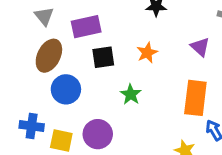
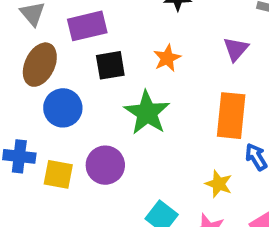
purple triangle: (200, 47) -> (236, 49), turned 30
green star: (131, 94) -> (147, 113), size x1.6

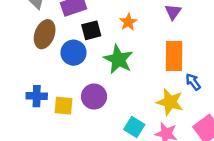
blue circle: (63, 108) -> (73, 53), moved
yellow star: (219, 184) -> (170, 102), size x1.5

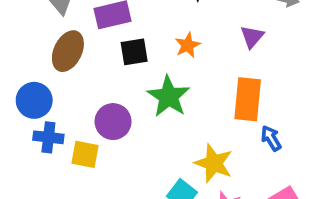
blue circle: (73, 53) -> (34, 100), moved
purple circle: (94, 97) -> (113, 122), moved
yellow star: (170, 102) -> (214, 163), moved

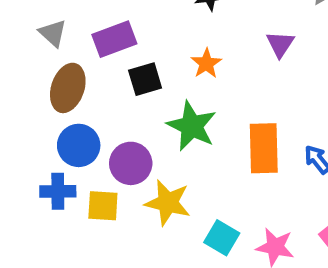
orange rectangle: (248, 99) -> (264, 148), moved
blue circle: (34, 100) -> (79, 145), moved
yellow star: (214, 163) -> (168, 203), moved

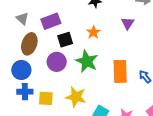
blue circle: (79, 145) -> (21, 70), moved
purple circle: (131, 163) -> (57, 62), moved

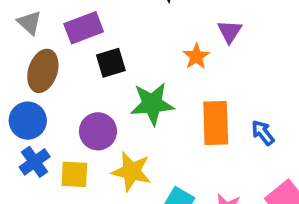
orange star: (93, 32) -> (196, 56), moved
green star: (87, 61) -> (152, 104), turned -30
purple circle: (57, 62) -> (98, 131), moved
blue cross: (25, 92) -> (35, 162), turned -35

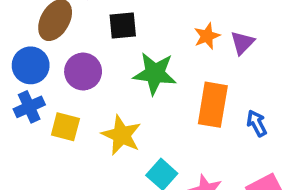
purple triangle: (230, 31) -> (242, 43), moved
purple circle: (98, 131) -> (83, 71), moved

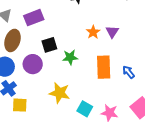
black square: (123, 26) -> (49, 45), moved
green star: (155, 73) -> (70, 57), size x0.7
yellow square: (65, 127) -> (20, 105), moved

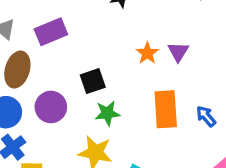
black square: (49, 45) -> (93, 81), moved
green star: (70, 57) -> (107, 113), moved

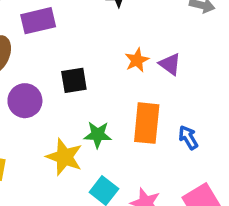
purple triangle: (178, 52) -> (170, 64), turned -35
green star: (107, 113) -> (98, 135), moved

